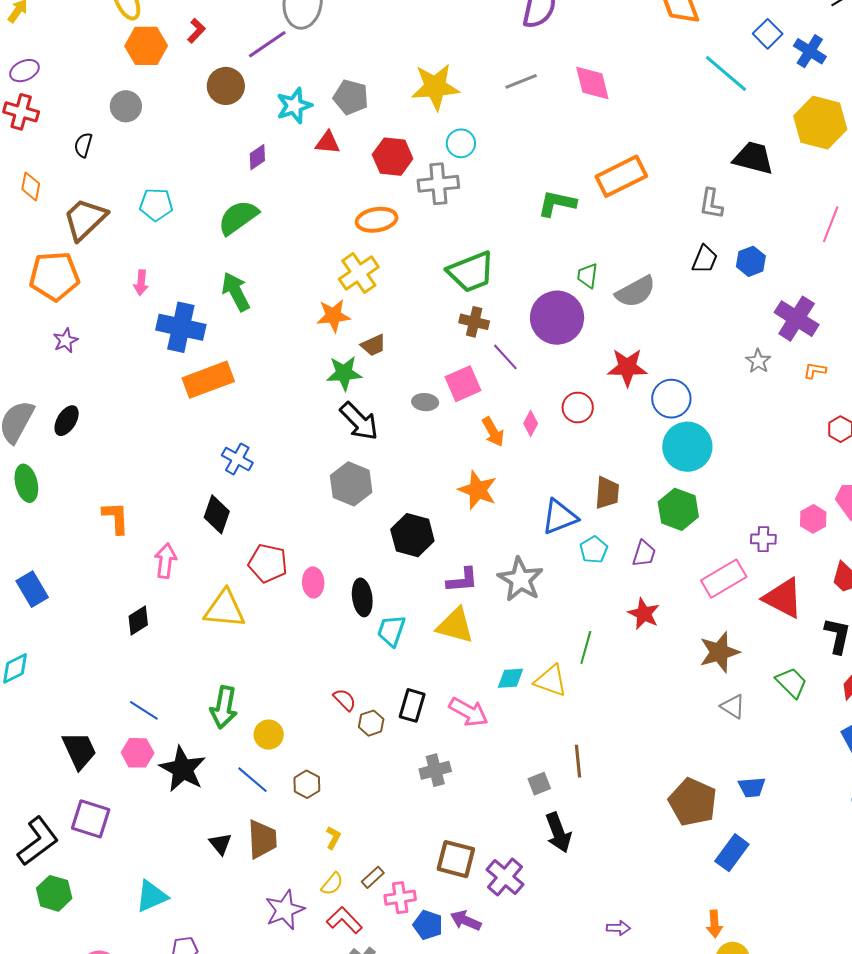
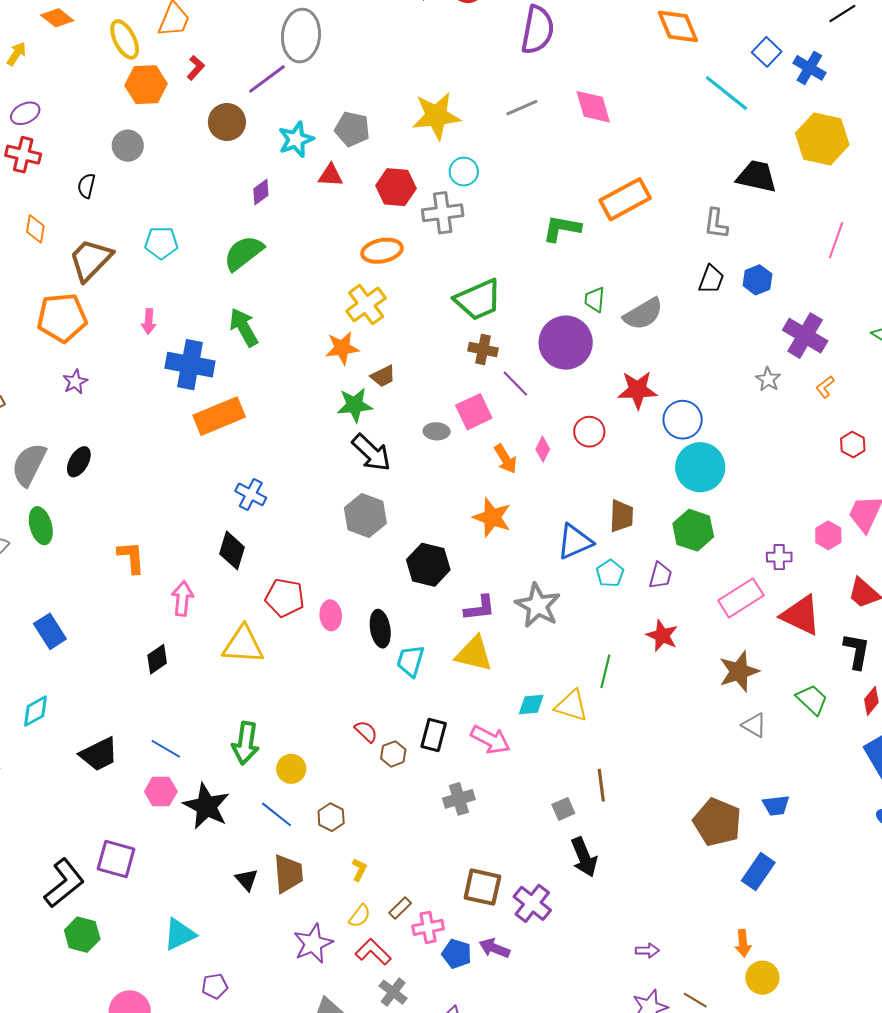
orange L-shape: (815, 371) -> (825, 387), turned -45
black trapezoid: (79, 750) -> (99, 754), moved, turned 90

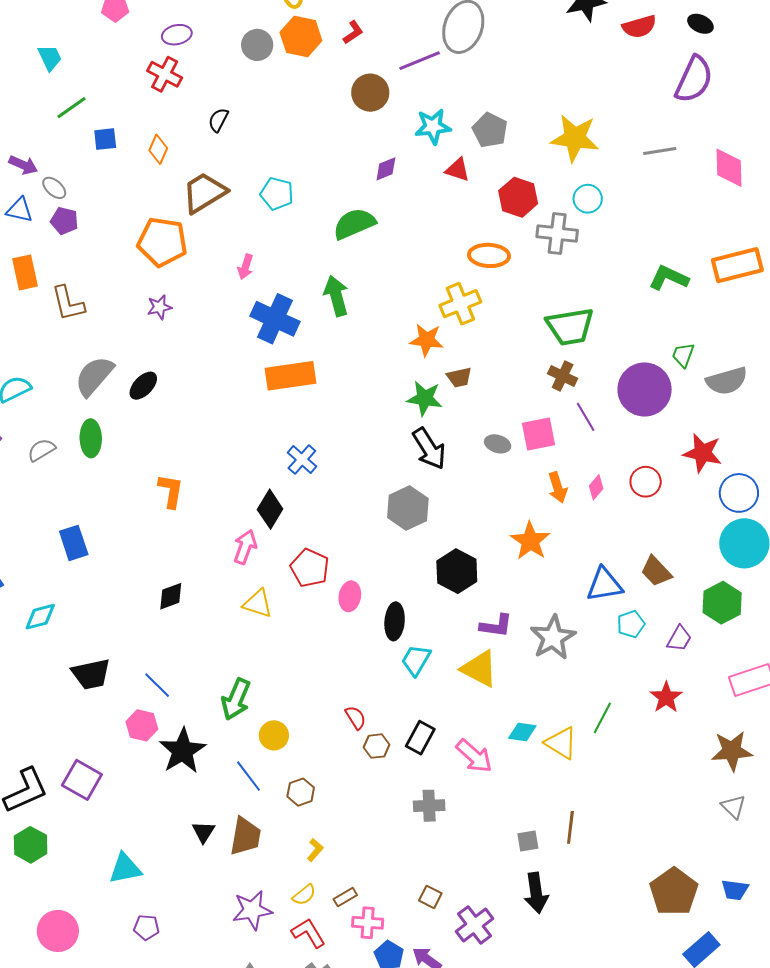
gray circle: (128, 146) -> (257, 45), moved
brown trapezoid: (622, 516) -> (656, 571), turned 120
pink arrow: (182, 598) -> (245, 547), moved
yellow triangle: (243, 645) -> (258, 603), size x0.7
brown square: (482, 887) -> (430, 897), size x0.6

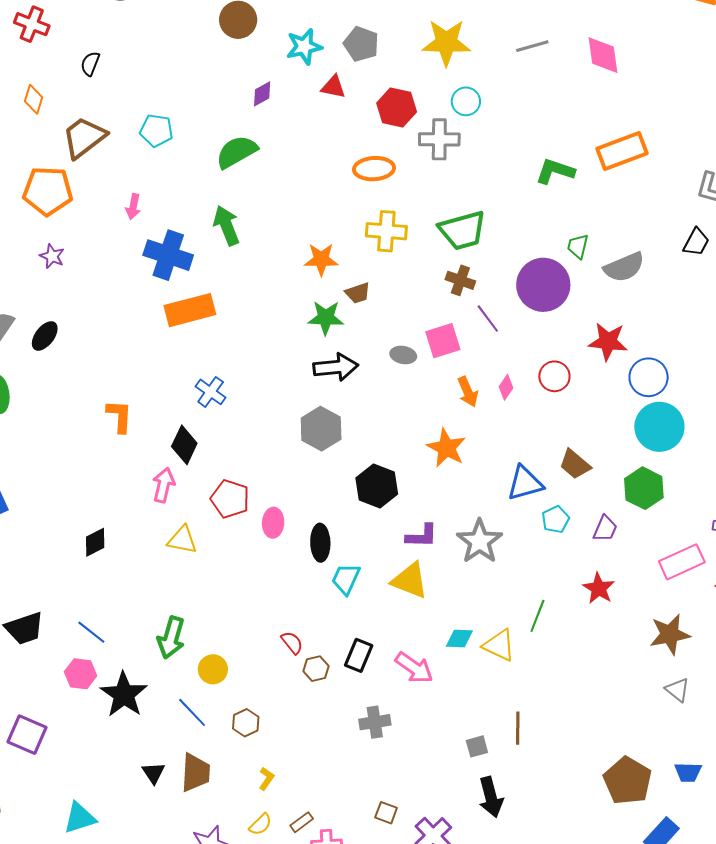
yellow cross: (460, 304) -> (386, 231), moved, turned 33
purple star: (159, 307) -> (52, 256), turned -30
black arrow: (429, 449) -> (336, 367), turned -57
orange L-shape: (171, 491) -> (119, 416), moved

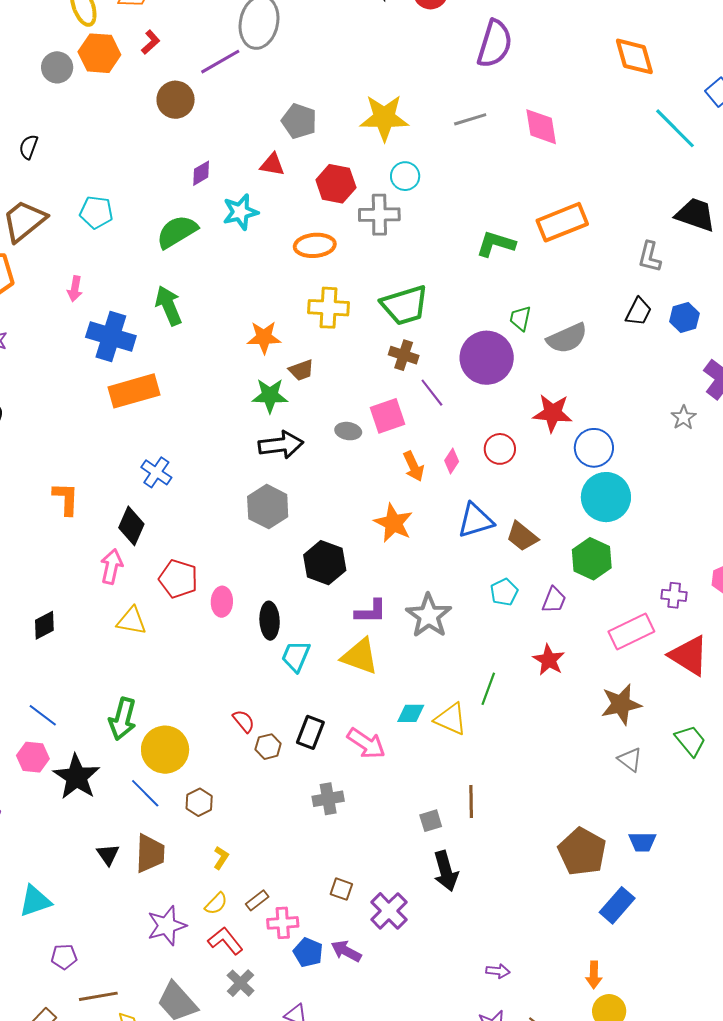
cyan star: (304, 47) -> (240, 212), moved
blue triangle: (525, 483) -> (475, 521), moved
yellow circle: (213, 669) -> (165, 750), size x1.6

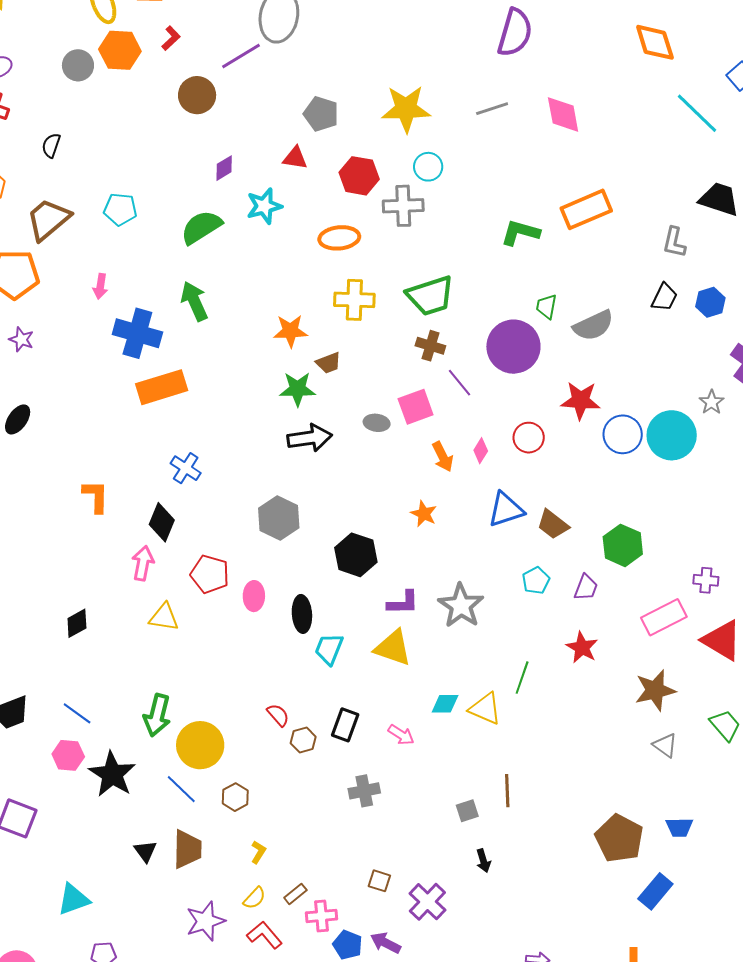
cyan circle: (606, 497) -> (672, 435), moved
gray hexagon: (268, 507) -> (279, 518), moved
orange star: (393, 523) -> (424, 514), size x0.7
pink arrow: (366, 743) -> (401, 735), size x0.7
black arrow: (446, 871) -> (483, 861), size x0.6

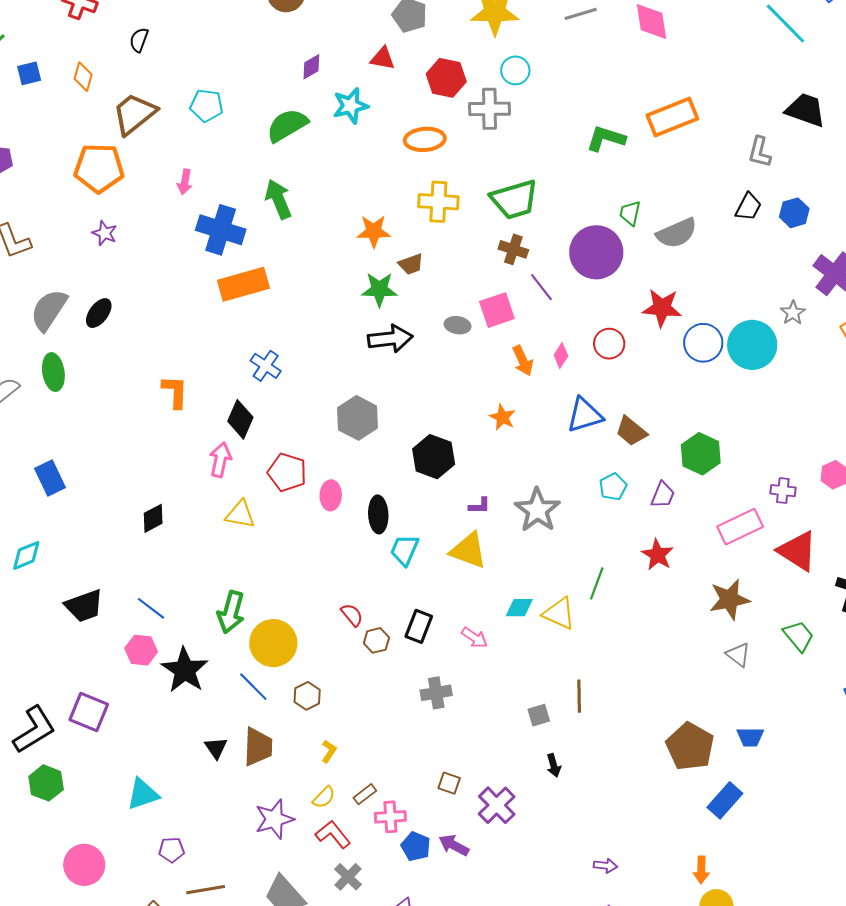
purple L-shape: (403, 603) -> (479, 506), size x0.7

